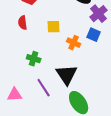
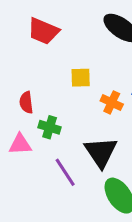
red semicircle: (23, 23) -> (26, 102), moved
pink triangle: (15, 95) -> (20, 144), moved

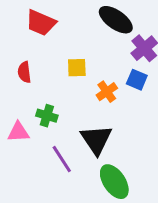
red semicircle: (26, 102) -> (24, 72), moved
orange cross: (112, 102) -> (107, 92), turned 30

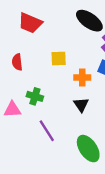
orange cross: (107, 92) -> (82, 77), turned 35
black triangle: (96, 140) -> (81, 105), moved, size x0.6

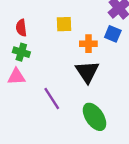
green cross: (35, 96) -> (21, 52), moved
black triangle: (81, 105) -> (87, 72), size x1.5

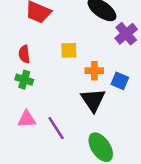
blue square: (113, 34) -> (120, 81), moved
pink triangle: (16, 77) -> (27, 119), moved

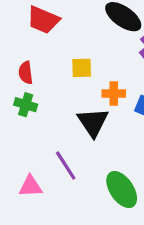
black triangle: (93, 100) -> (93, 122), moved
pink triangle: (27, 119) -> (30, 186), moved

